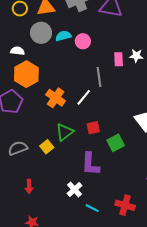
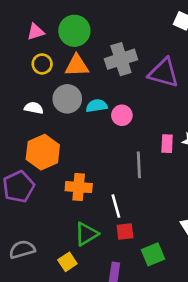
white semicircle: (17, 51) -> (34, 108), moved
white line: (84, 97) -> (116, 206), moved, turned -60
orange cross: (56, 98) -> (79, 187), turned -36
yellow square: (47, 147) -> (67, 262), moved

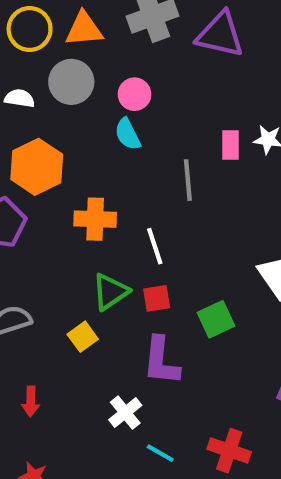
yellow circle: (42, 64) -> (30, 29), size x1.4
cyan semicircle: (97, 106) -> (128, 134), moved, turned -105
pink circle: (122, 115) -> (135, 94), moved
red square: (125, 231) -> (157, 298), moved

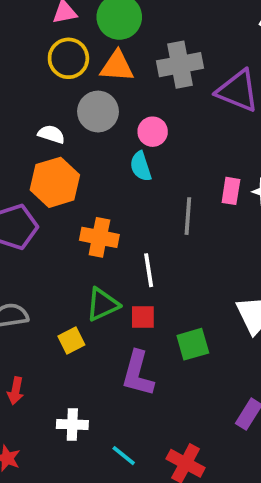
white semicircle: (20, 98) -> (51, 134), moved
white cross: (125, 413) -> (72, 424), moved, turned 32

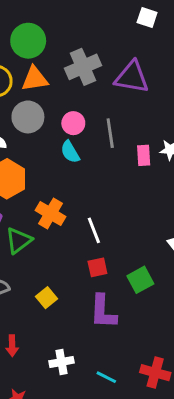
gray line: (188, 216) -> (110, 133), moved
orange cross: (99, 237) -> (50, 214), turned 32
green triangle: (103, 304) -> (19, 240), moved

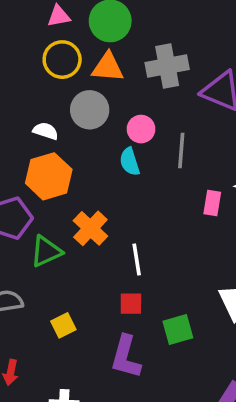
pink rectangle: (144, 155) -> (212, 203), moved

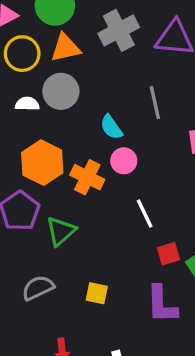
pink circle: (141, 129) -> (124, 161), moved
white semicircle: (46, 131) -> (27, 104), moved
orange cross: (90, 228) -> (87, 177), moved
red square: (131, 304) -> (168, 254), moved
yellow square: (63, 325) -> (97, 293), turned -35

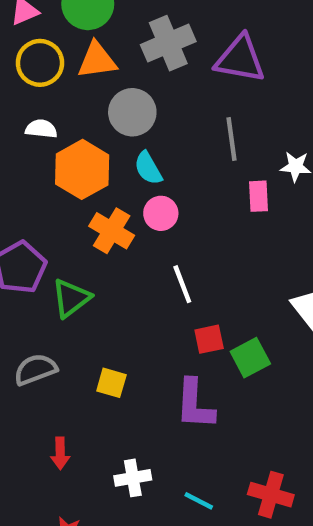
gray circle: (61, 91) -> (132, 112), moved
gray line: (155, 103) -> (232, 139), moved
orange hexagon: (42, 163) -> (82, 169), moved

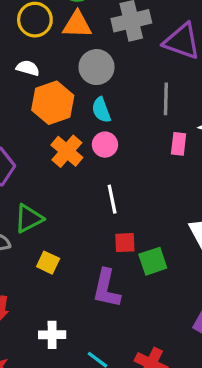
green triangle: (71, 298) -> (29, 219), moved

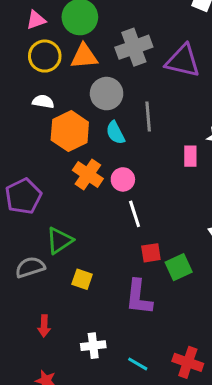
gray line: (166, 99) -> (148, 116), moved
pink circle: (105, 145) -> (123, 179), moved

